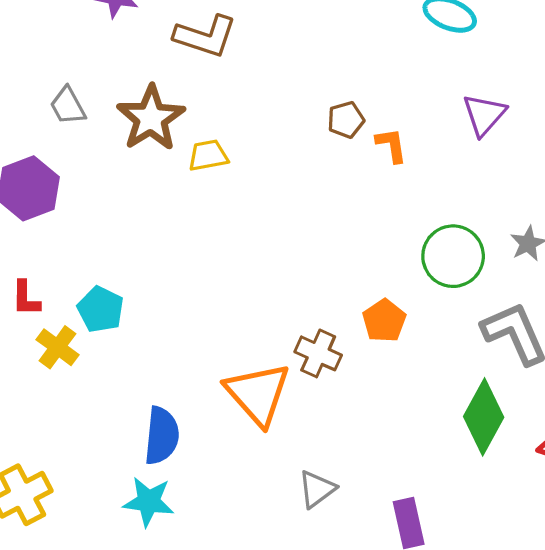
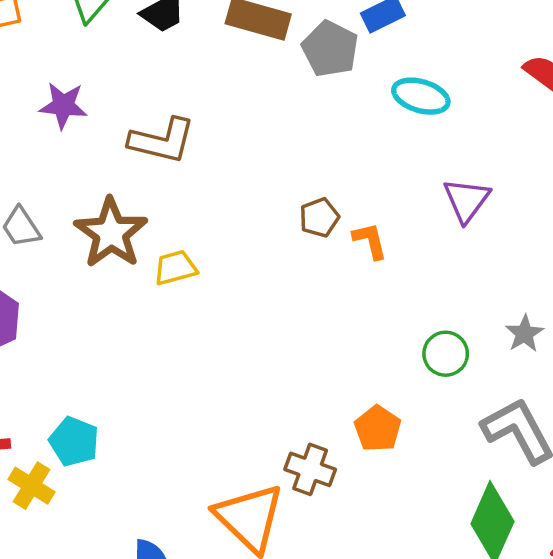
green circle: (453, 256) -> (446, 354), size x0.7

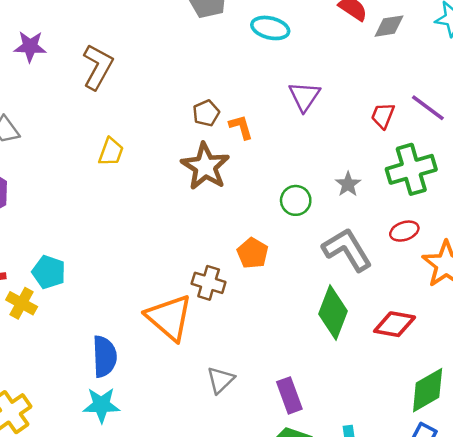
brown L-shape: (162, 141) -> (98, 67), turned -72
brown star: (111, 233) -> (205, 166), moved
yellow trapezoid: (175, 268) -> (111, 152), turned 128

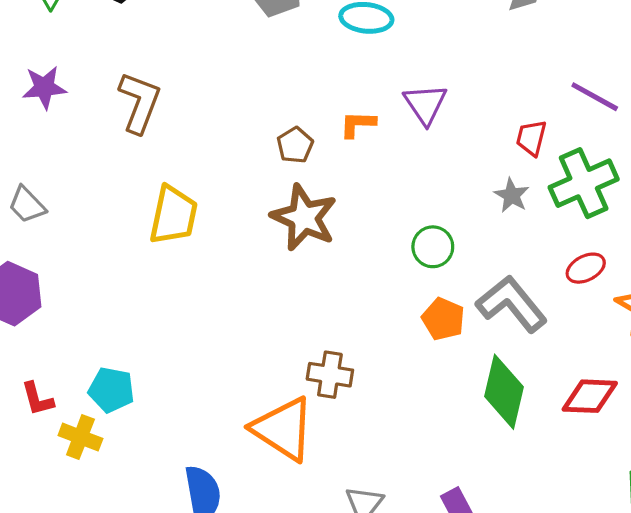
red trapezoid: (383, 116) -> (531, 138), moved
orange L-shape: (241, 127) -> (358, 124), moved, turned -64
yellow trapezoid: (111, 152) -> (173, 215), size x1.5
gray star: (348, 184) -> (512, 195), moved
orange pentagon: (253, 253) -> (443, 319), moved

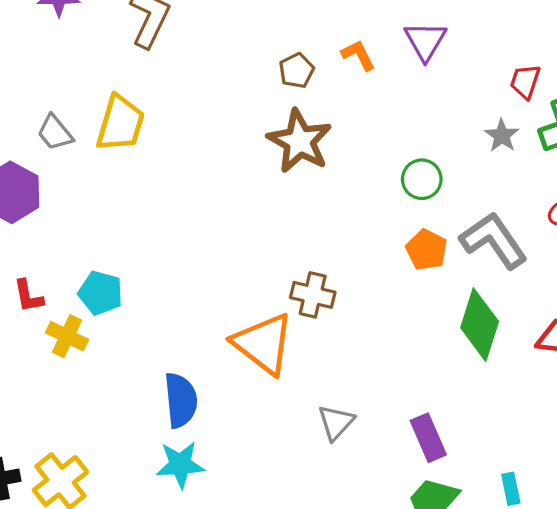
orange L-shape: (358, 124) -> (358, 55), turned 57
gray trapezoid: (27, 205) -> (55, 133), moved
yellow trapezoid: (173, 215) -> (120, 123), moved

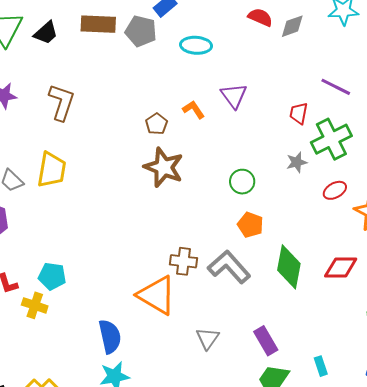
gray star: (502, 136) -> (297, 162), moved, turned 30
gray L-shape: (494, 240) -> (229, 267), moved

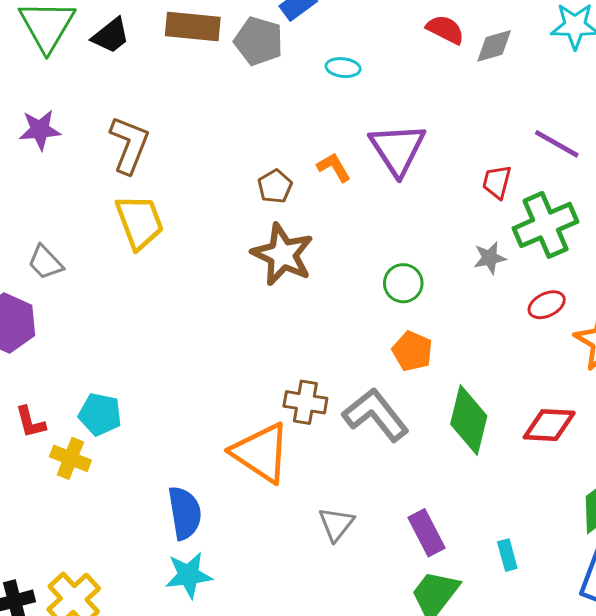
cyan ellipse: (196, 45) -> (343, 68), size x0.7
purple triangle: (234, 96) -> (398, 149), size x1.4
yellow trapezoid: (52, 170) -> (140, 222), moved, turned -33
cyan rectangle: (321, 366) -> (507, 555), moved

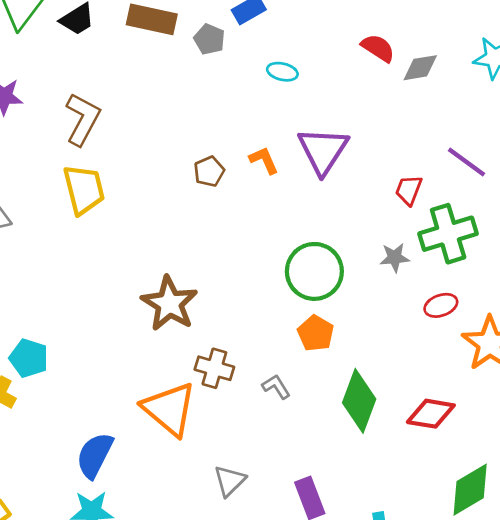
gray pentagon: (259, 41) -> (209, 39), size x0.7
brown star: (283, 254) -> (169, 304), moved
green circle: (403, 283) -> (314, 271), size x1.6
gray L-shape: (376, 415) -> (276, 387), size x0.5
blue semicircle: (185, 513) -> (95, 455), turned -150

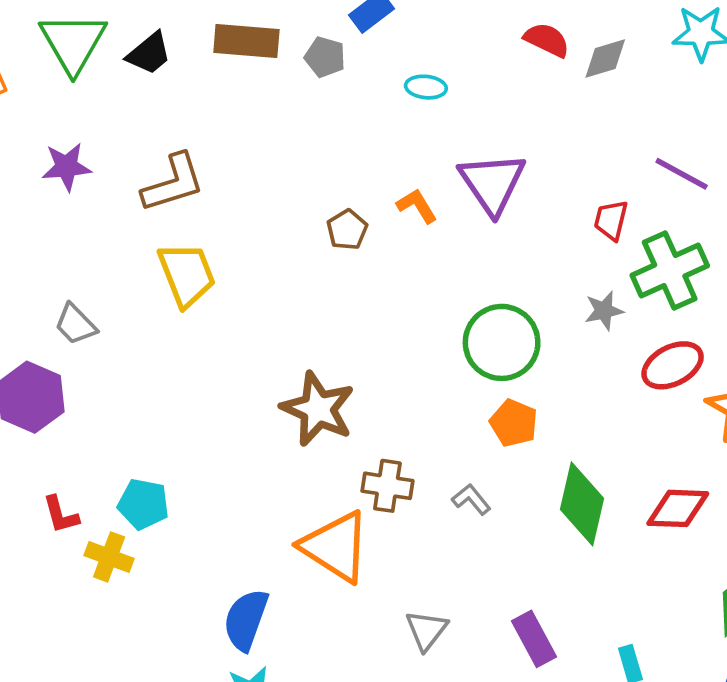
brown L-shape: (83, 119) -> (173, 183), turned 52
red ellipse: (441, 305) -> (673, 365), size x1.4

